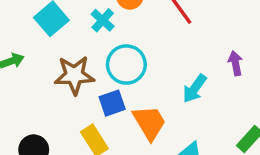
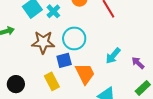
cyan cross: (103, 20) -> (53, 11), moved
purple arrow: (235, 63) -> (138, 63), moved, turned -40

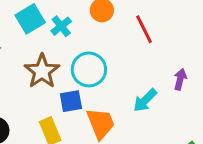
brown star: (43, 42) -> (42, 71), turned 30
purple arrow: (138, 63) -> (180, 79), moved, turned 56

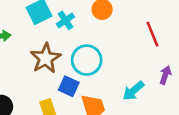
red line: (144, 29) -> (152, 34), moved
blue square: (71, 101) -> (69, 86), turned 30

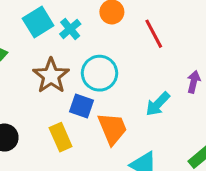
red line: (152, 34) -> (154, 34), moved

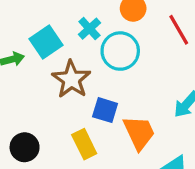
cyan square: (38, 22) -> (46, 42), moved
cyan circle: (99, 73) -> (120, 51), moved

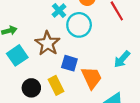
cyan square: (46, 42) -> (17, 55), moved
black circle: (25, 147) -> (31, 88), moved

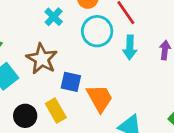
cyan circle: (79, 25) -> (97, 31), moved
cyan arrow: (122, 59) -> (130, 47), moved, turned -36

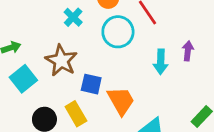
cyan arrow: (130, 47) -> (161, 62), moved

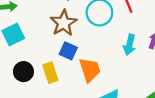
brown star: (61, 61) -> (64, 23), moved

